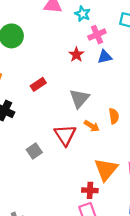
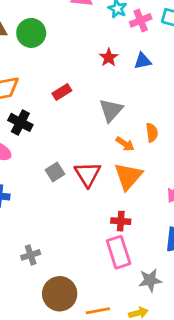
pink cross: (97, 35) -> (141, 20), moved
red triangle: (65, 135) -> (88, 174), moved
orange triangle: (106, 169) -> (128, 176), moved

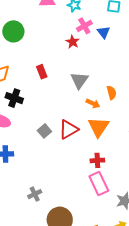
pink cross: (141, 20) -> (84, 26), moved
blue triangle: (143, 61) -> (103, 32), moved, turned -48
red rectangle: (62, 92) -> (42, 72), turned -72
red triangle: (88, 174) -> (68, 129), turned 40

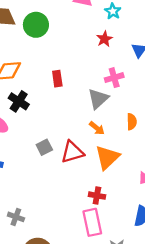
pink cross: (84, 26) -> (114, 78), moved
red star: (73, 42) -> (104, 39), moved
orange arrow: (93, 103) -> (97, 128), moved
gray cross: (35, 194) -> (16, 217), turned 32

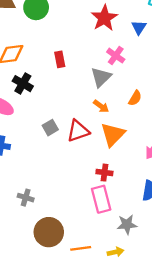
red star: (104, 39) -> (104, 18), size x1.6
pink cross: (114, 78) -> (116, 56), turned -36
orange semicircle: (132, 122) -> (135, 98), turned 35

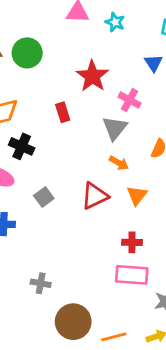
red star: (104, 18) -> (92, 76), moved
gray square: (50, 128) -> (44, 197), moved
orange triangle: (113, 134) -> (137, 195), size x0.7
pink rectangle: (101, 199) -> (132, 275), turned -64

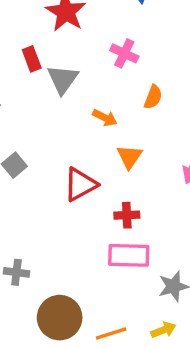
pink cross: (129, 100) -> (124, 53), moved
gray triangle: (115, 128) -> (63, 79), moved
red triangle: (95, 196) -> (80, 184), moved

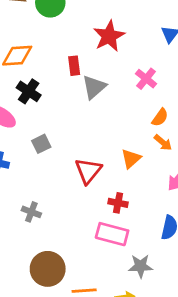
orange arrow: (105, 118) -> (163, 143), moved
red triangle: (80, 184) -> (88, 171), turned -36
gray cross: (16, 272) -> (31, 212), moved

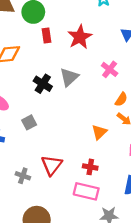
red rectangle: (74, 66) -> (47, 36), moved
black cross: (29, 91) -> (43, 84), moved
red triangle: (88, 171) -> (52, 165), moved

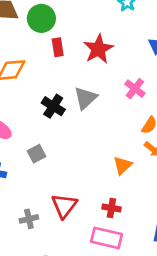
gray cross: (23, 176) -> (29, 219), turned -32

